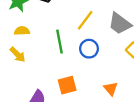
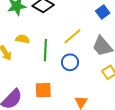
yellow semicircle: (22, 31) -> (23, 39), moved

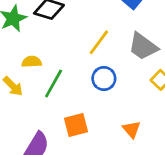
green line: (45, 50) -> (54, 84), moved, turned 40

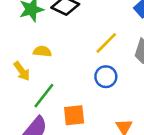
green line: (54, 84) -> (44, 96), moved

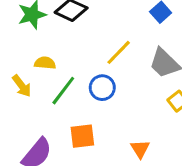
blue circle: (106, 77) -> (102, 88), moved
green line: (44, 96) -> (63, 91), moved

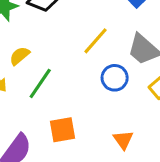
yellow semicircle: (45, 63) -> (20, 56), turned -42
blue circle: (102, 88) -> (115, 78), moved

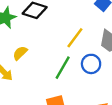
green line: (40, 83) -> (63, 68), moved

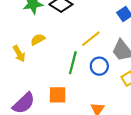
green line: (63, 68) -> (73, 63), turned -30

